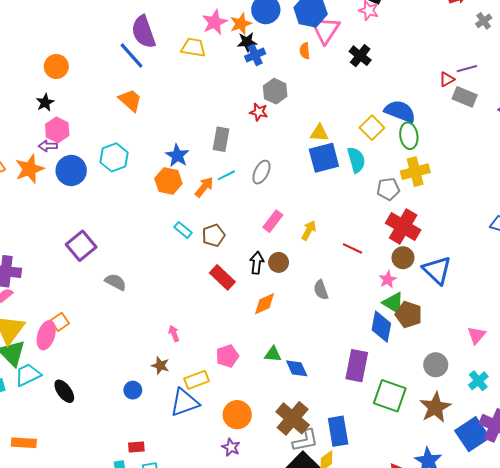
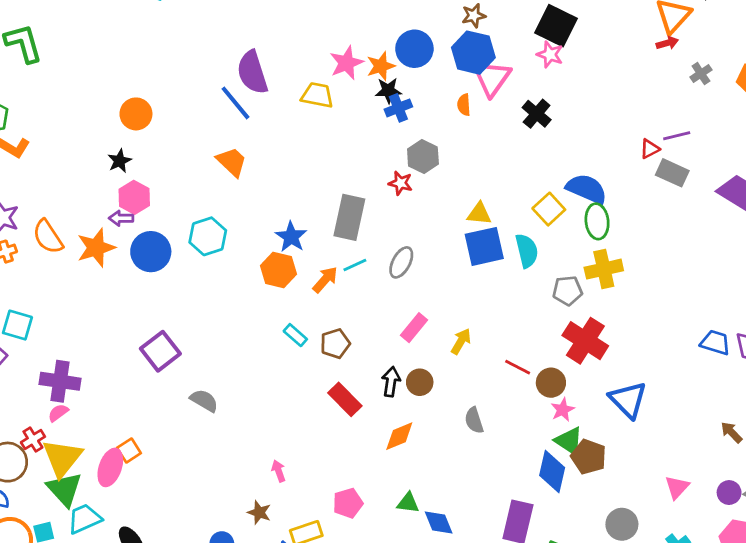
gray rectangle: (221, 139) -> (349, 217), size x1.4
brown circle: (403, 258) -> (551, 383), moved

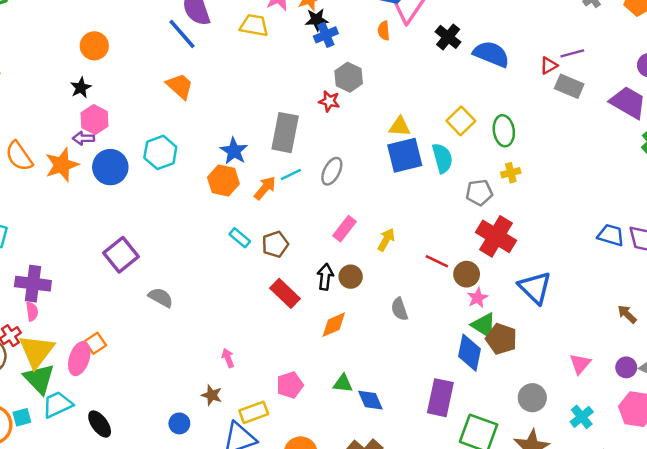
blue semicircle: (587, 189) -> (491, 54), moved
yellow cross: (604, 269) -> (511, 173), size x0.6
pink semicircle: (58, 413) -> (32, 311), turned 120

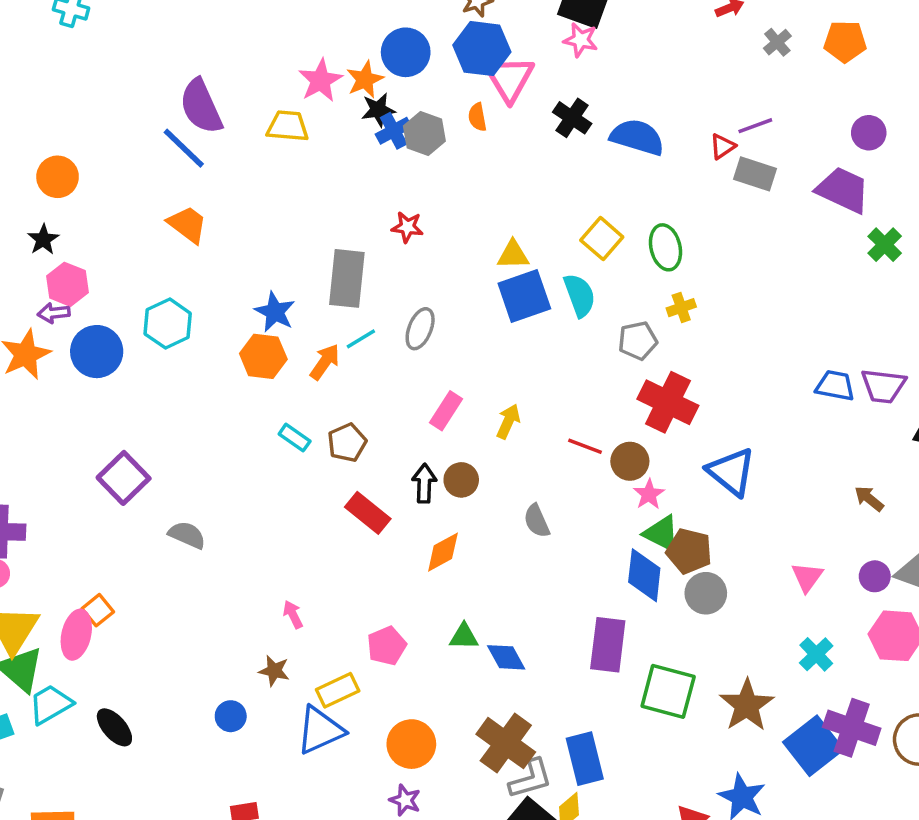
gray hexagon: (349, 77) -> (424, 134), moved
gray circle: (532, 398) -> (706, 593), moved

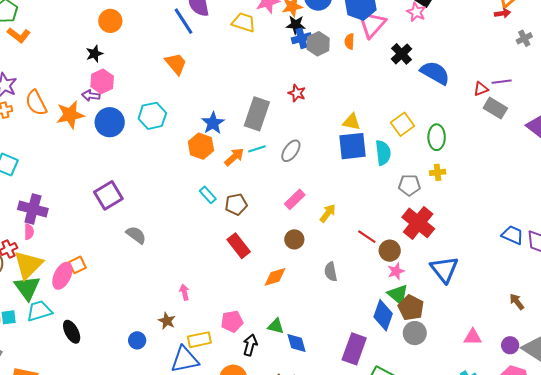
black arrow: (424, 483) -> (250, 345), moved
pink triangle: (807, 577) -> (473, 337), turned 42

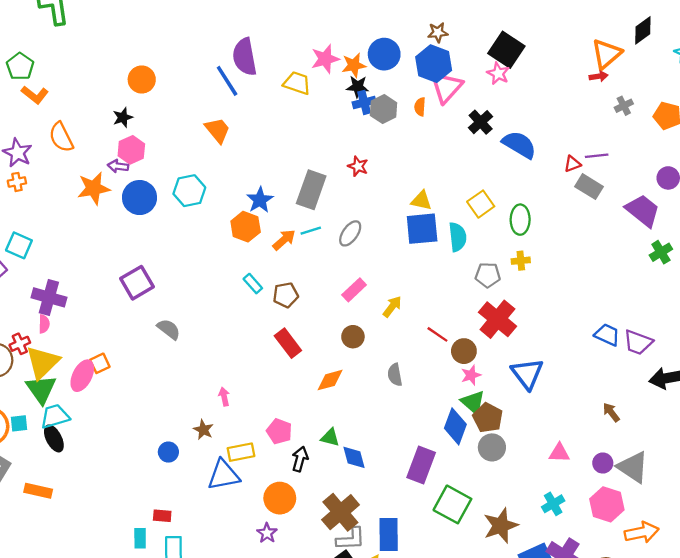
orange semicircle: (36, 103) -> (61, 137), moved
pink pentagon: (232, 321) -> (279, 431), turned 30
black ellipse: (72, 332) -> (54, 438), moved

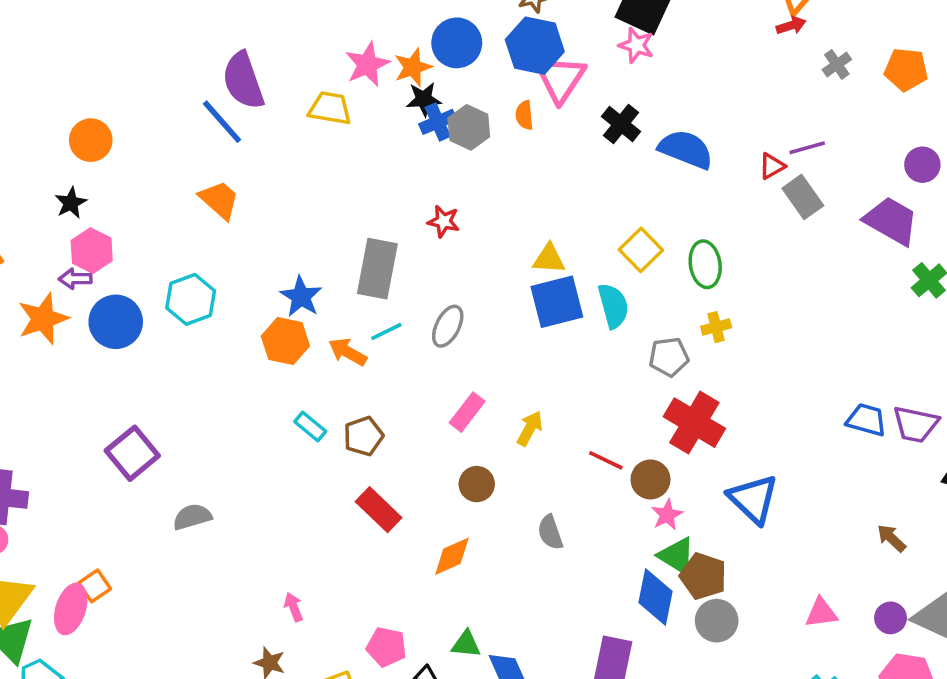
gray rectangle: (589, 187) -> (803, 197), turned 32
orange arrow: (284, 240) -> (348, 352), turned -100
gray semicircle: (169, 329) -> (192, 517), turned -45

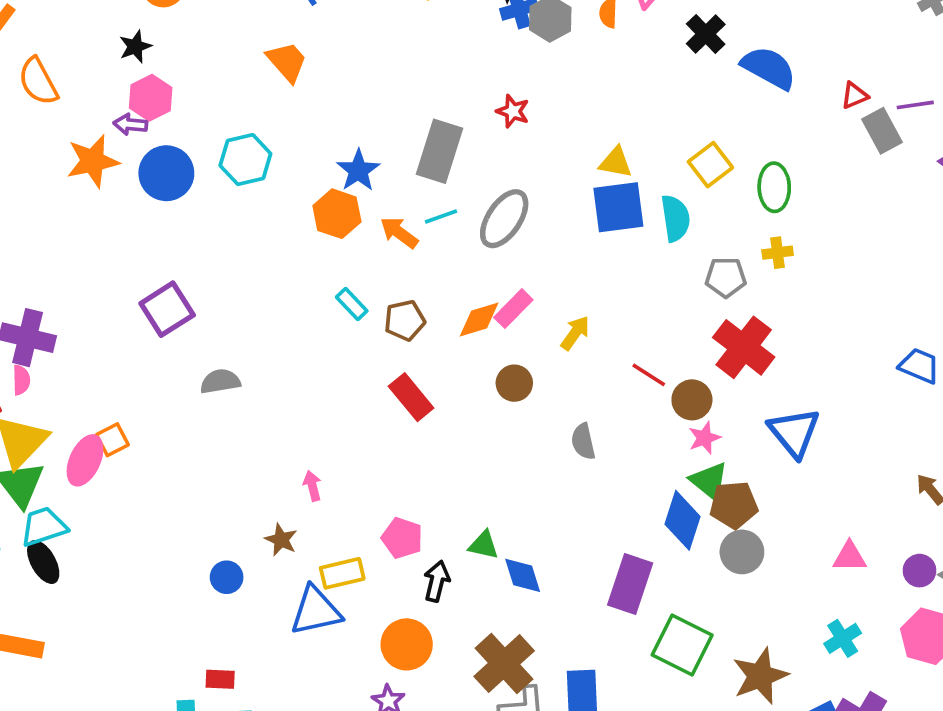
purple line: (807, 148) -> (915, 105), moved
gray ellipse: (448, 326) -> (504, 219), size x1.4
orange diamond: (452, 556) -> (479, 319), moved
brown pentagon: (703, 576) -> (734, 505), turned -30

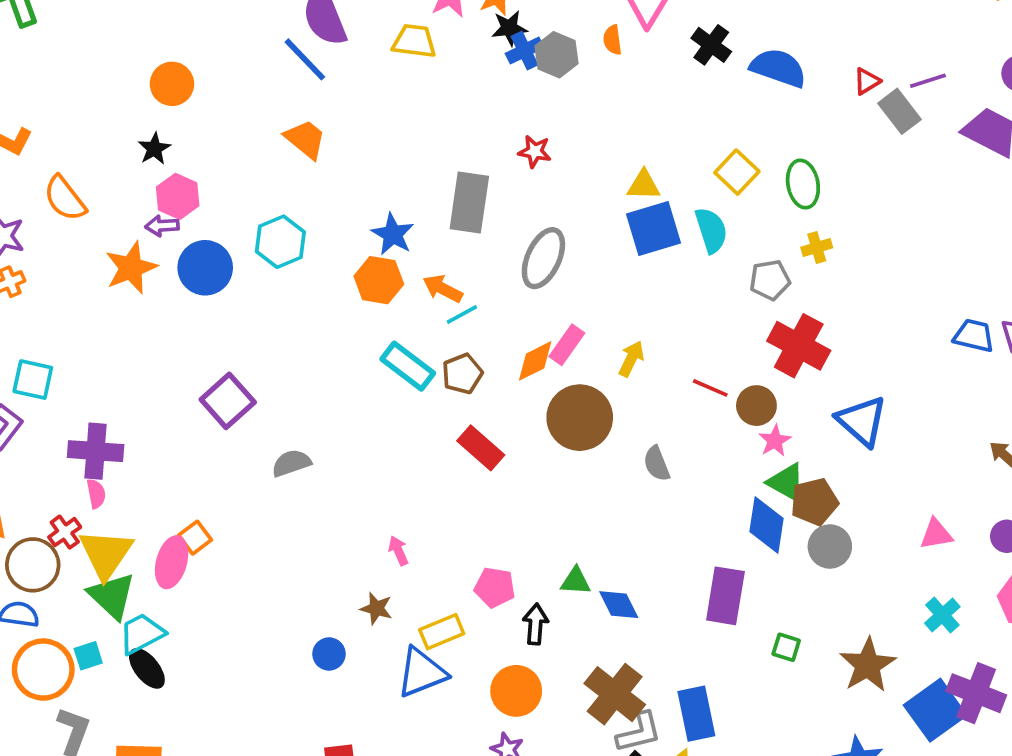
cyan line: (441, 217) -> (462, 314), moved
cyan rectangle: (352, 304) -> (408, 366), size x1.6
brown circle: (514, 383) -> (580, 418), size x1.8
green square: (682, 645) -> (786, 647), size x0.5

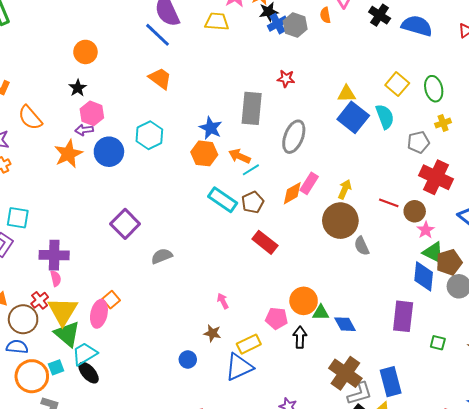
blue square: (654, 229) -> (353, 117), turned -32
brown circle: (580, 418) -> (340, 221), moved
orange circle: (516, 691) -> (304, 301), moved

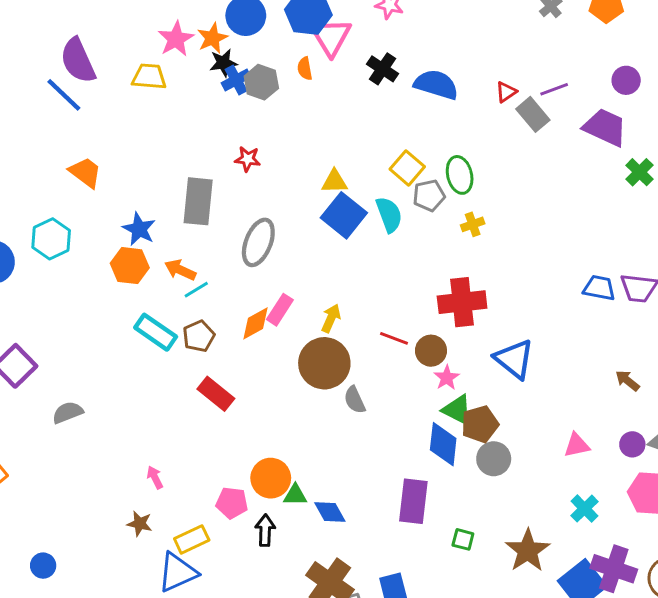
orange trapezoid: (160, 78) -> (85, 172), moved
gray pentagon: (418, 142) -> (429, 196), moved
red cross: (436, 177) -> (462, 302), turned -32
blue circle: (188, 360) -> (43, 566), moved

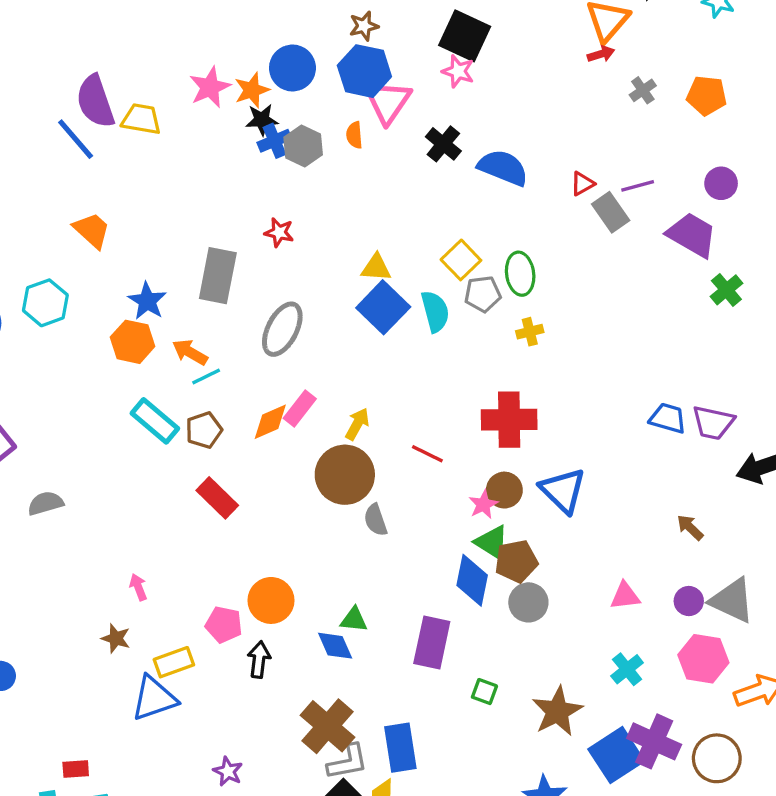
yellow trapezoid: (149, 77) -> (141, 119), moved
brown circle: (431, 351) -> (504, 490), moved
green triangle: (295, 495) -> (354, 620), moved

